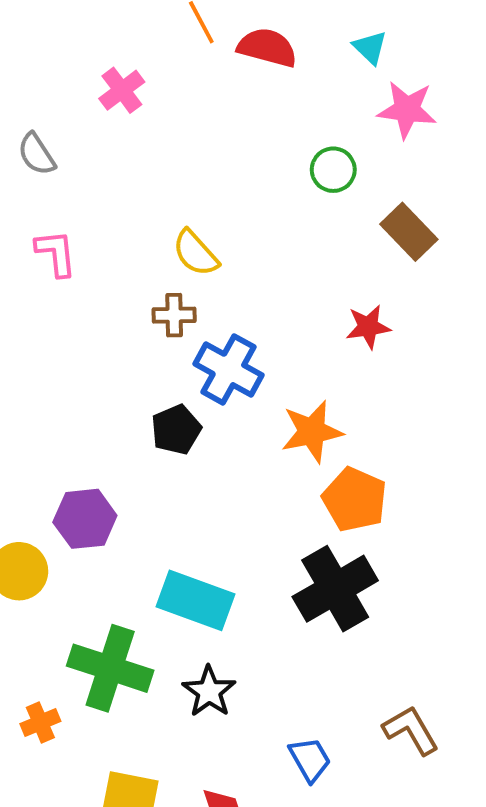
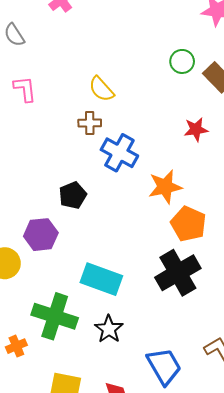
green circle: (333, 170) -> (182, 61), moved
black pentagon: (176, 430) -> (73, 195), moved
blue trapezoid: (310, 759) -> (164, 366), size x1.5

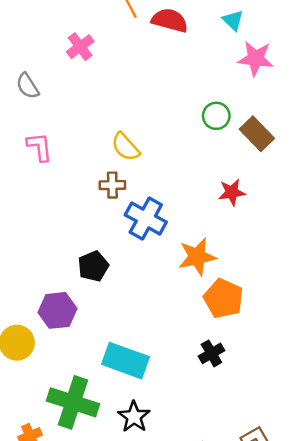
black cross: (178, 273) -> (211, 353), size x0.5

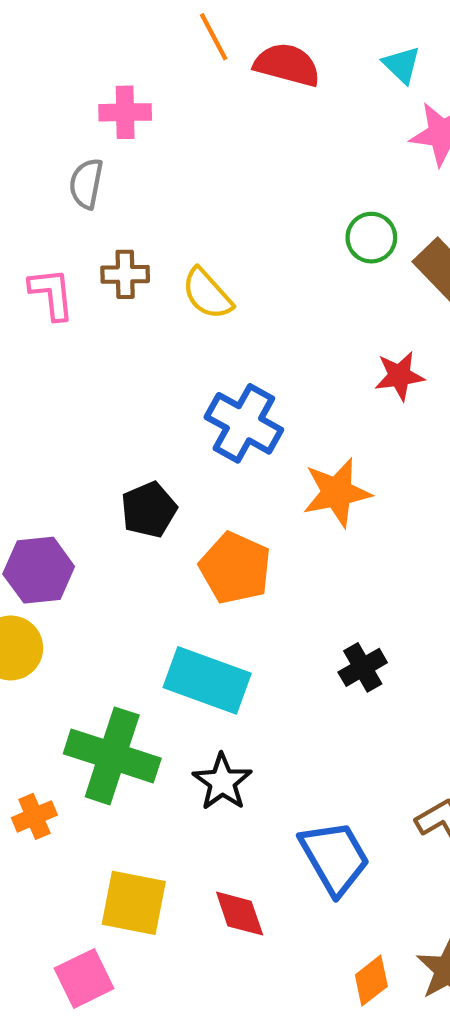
pink cross: (80, 47) -> (125, 112), turned 36
gray semicircle: (28, 86) -> (86, 184), moved, turned 44
brown cross: (112, 185) -> (125, 274), moved
orange pentagon: (223, 299) -> (235, 568), moved
purple hexagon: (57, 310) -> (39, 570), moved

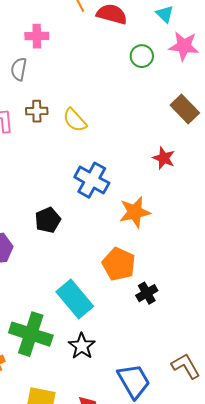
green circle: (371, 238) -> (142, 56), moved
red star: (399, 376) -> (164, 158), turned 30
orange pentagon: (235, 568) -> (119, 264), moved
cyan rectangle: (207, 680) -> (75, 299), turned 30

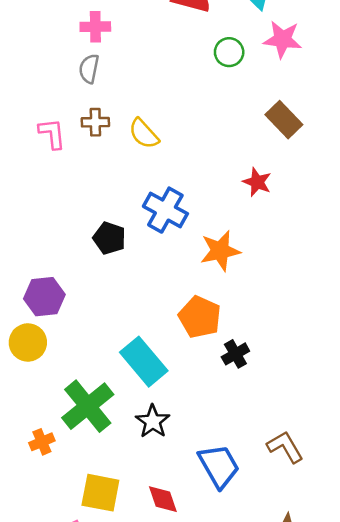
gray semicircle: (19, 69) -> (89, 69), moved
black pentagon: (48, 220) -> (109, 238), moved, turned -30
green cross: (31, 334) -> (88, 406), turned 33

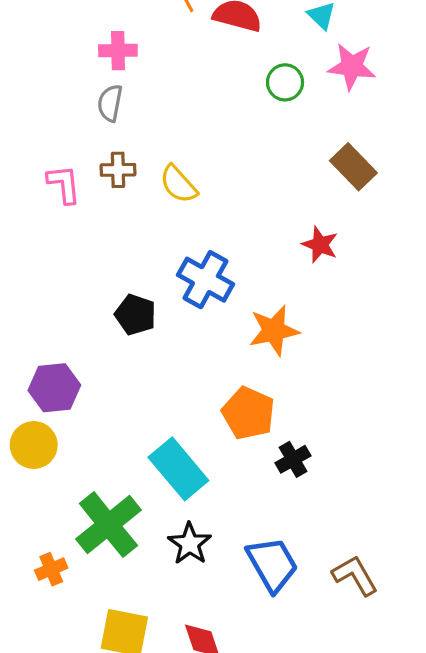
blue trapezoid: (219, 466) -> (272, 564), moved

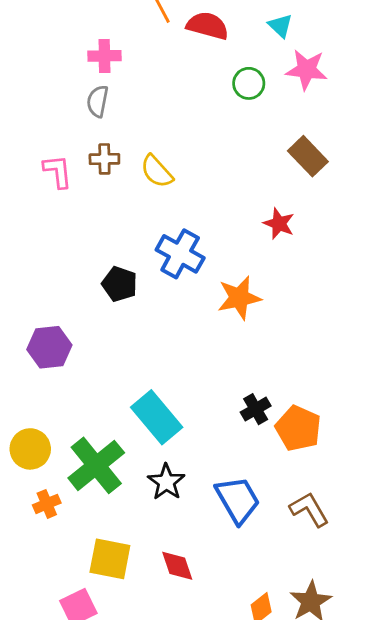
orange pentagon: (248, 413) -> (298, 428), moved
yellow circle: (34, 445) -> (30, 449), moved

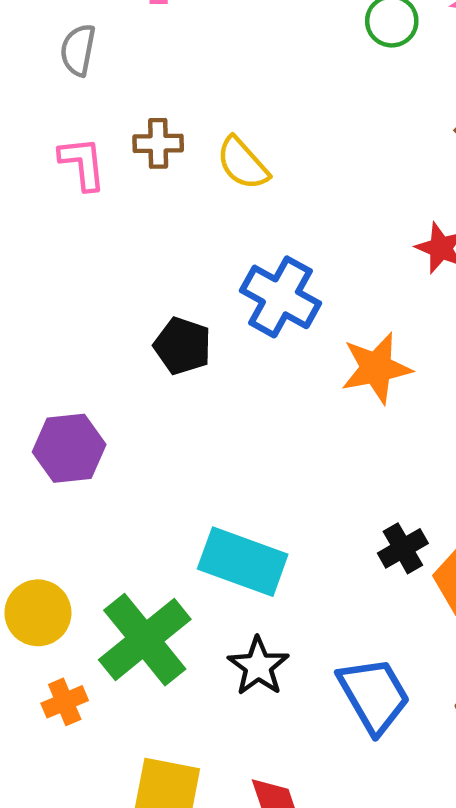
gray semicircle: (98, 101) -> (78, 50), moved
cyan rectangle: (157, 417) -> (243, 562), turned -30

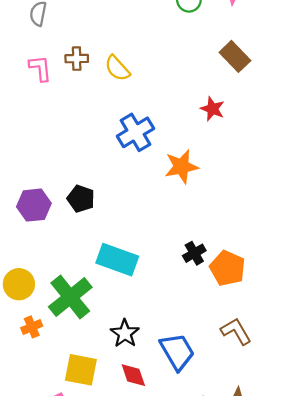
blue cross: (280, 297) -> (135, 132), turned 30
black pentagon: (183, 346) -> (81, 199), moved
black star: (258, 666) -> (125, 333), moved
blue trapezoid: (374, 695) -> (177, 352), moved

